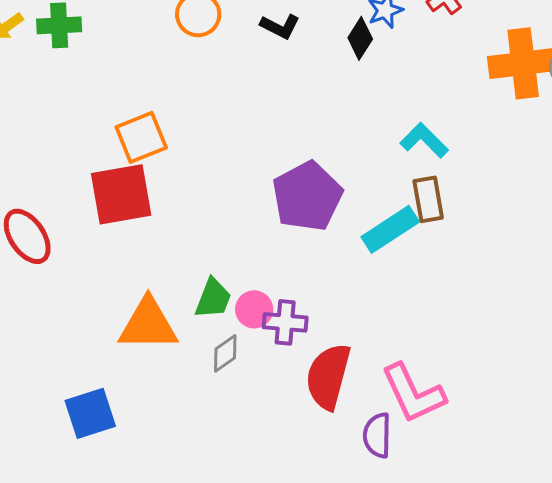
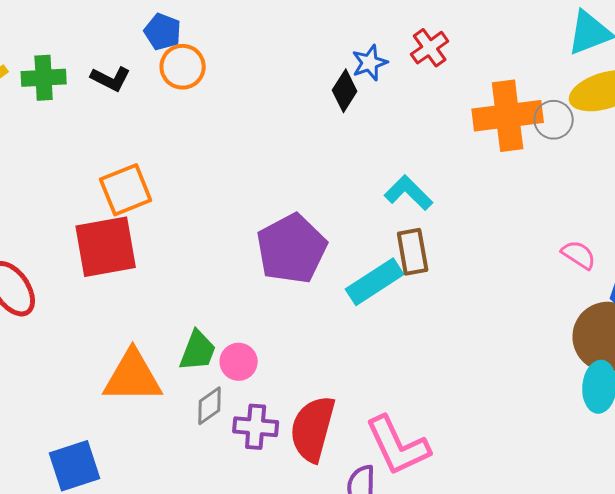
black L-shape: (280, 26) -> (111, 79), moved
purple cross: (285, 322) -> (256, 427), moved

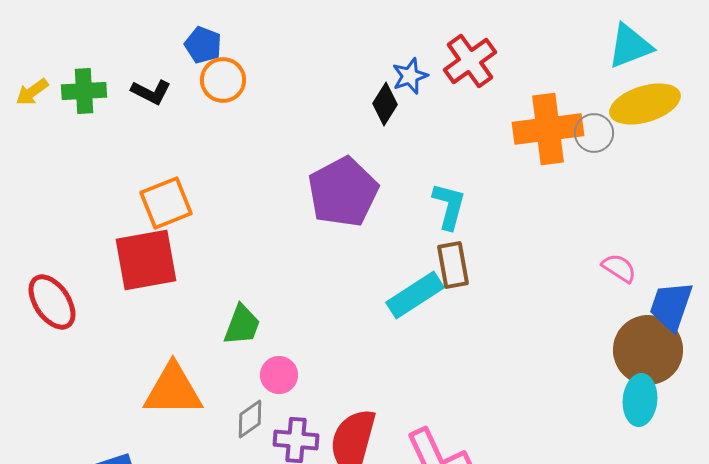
red cross: (430, 48) -> (470, 61), size x1.4
cyan L-shape: (409, 193) -> (449, 206), turned 60
purple pentagon: (292, 249) -> (343, 192), moved
green trapezoid: (198, 351) -> (242, 325), moved

